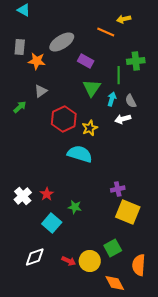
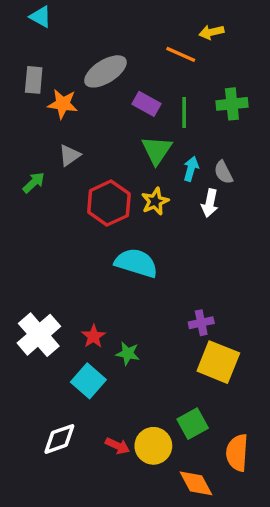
green line: (119, 75) -> (184, 112), moved
white arrow: (123, 119) -> (210, 203), turned -63
yellow star: (90, 128) -> (155, 201), moved
red star: (47, 194) -> (94, 336), moved
white cross: (23, 196) -> (39, 335), size x1.4

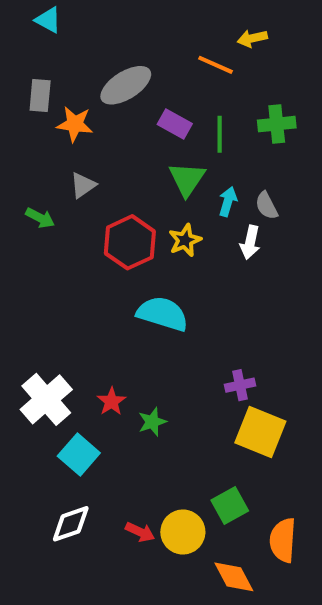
green arrow: (34, 183) -> (40, 218), turned 70
green star: (128, 354) -> (152, 422), turned -30
cyan square: (88, 381) -> (79, 454), moved

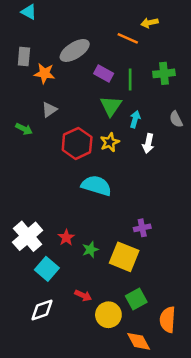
gray semicircle: (267, 206) -> (176, 119), moved
yellow square: (260, 432) -> (124, 257), moved
red arrow: (140, 532) -> (83, 295), moved

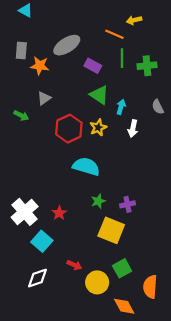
green line: (130, 79) -> (122, 58), moved
green triangle: (111, 106) -> (99, 95), turned -30
green star: (90, 250) -> (98, 201), moved

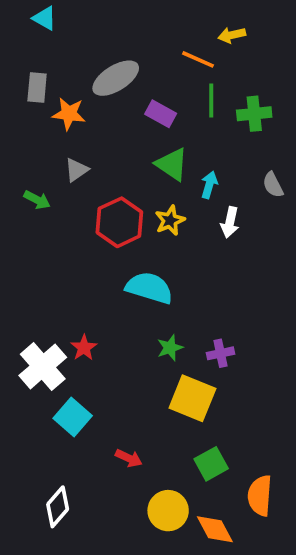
red star: (59, 213) -> (84, 348), moved
white diamond: (38, 278) -> (58, 507), moved, turned -30
yellow circle: (97, 282) -> (168, 511), moved

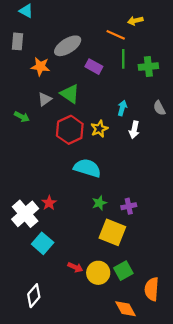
gray rectangle: (37, 87) -> (17, 41), moved
green triangle: (172, 164) -> (70, 94), moved
yellow circle: (168, 511) -> (98, 273), moved

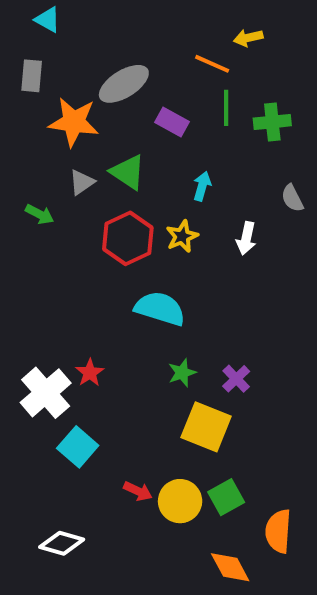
orange star: (40, 67) -> (74, 122), size x1.4
cyan arrow: (122, 108) -> (202, 186), moved
purple cross: (129, 206) -> (236, 379), turned -32
white diamond: (34, 296) -> (62, 543), turned 65

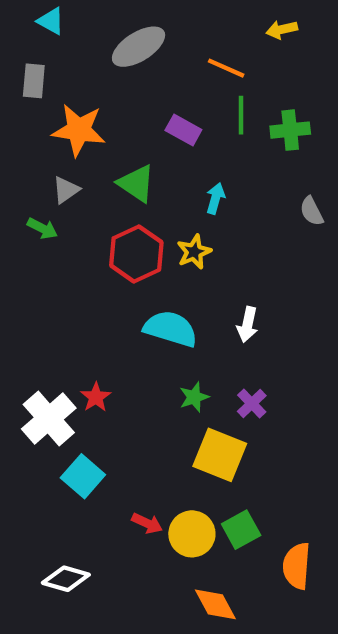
yellow arrow: (248, 38) -> (282, 30), moved
gray ellipse: (124, 84) -> (139, 47), moved
gray triangle: (82, 182) -> (66, 190), moved
white arrow: (246, 238) -> (247, 324), moved
orange diamond: (230, 567) -> (215, 604), moved

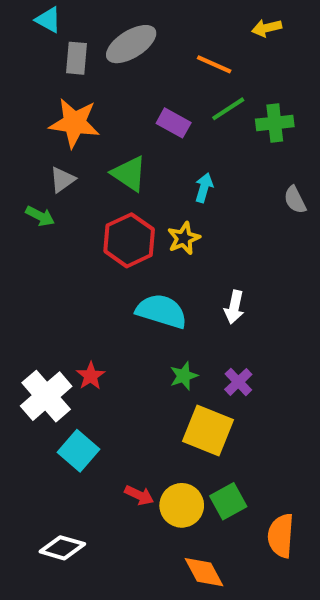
gray rectangle: (34, 81) -> (77, 58), moved
green line: (241, 115) -> (228, 109), turned 57

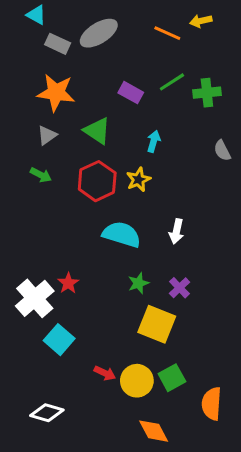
gray rectangle: (77, 58) -> (58, 44), turned -70
orange line: (214, 64) -> (167, 33), moved
green arrow: (40, 216) -> (41, 175), moved

